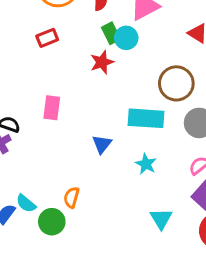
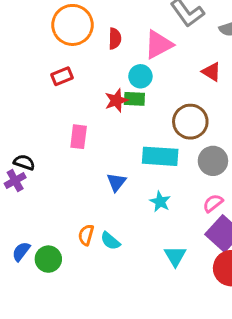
green rectangle: (111, 33) -> (134, 99), moved, turned -60
pink rectangle: (52, 108) -> (79, 137), moved
cyan semicircle: (26, 203) -> (110, 241), moved
green circle: (52, 222) -> (48, 259), moved

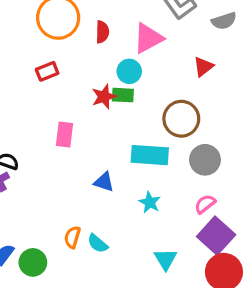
red triangle: (211, 72) -> (203, 67), turned 50
blue triangle: (116, 182) -> (104, 182), turned -50

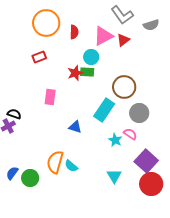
red triangle: (203, 67) -> (123, 40), moved
cyan rectangle: (150, 155) -> (104, 110), turned -60
cyan star: (150, 202) -> (115, 140), moved
pink semicircle: (205, 204) -> (130, 134), moved, turned 72
orange semicircle: (72, 237) -> (55, 162), size x1.6

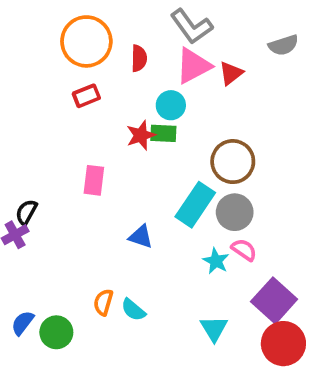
gray L-shape: (122, 15) -> (191, 26), moved
red rectangle: (39, 57) -> (86, 96), moved
gray circle: (139, 113) -> (235, 212), moved
black semicircle: (14, 114) -> (26, 212), turned -80
orange semicircle: (55, 162) -> (103, 302), size x0.6

